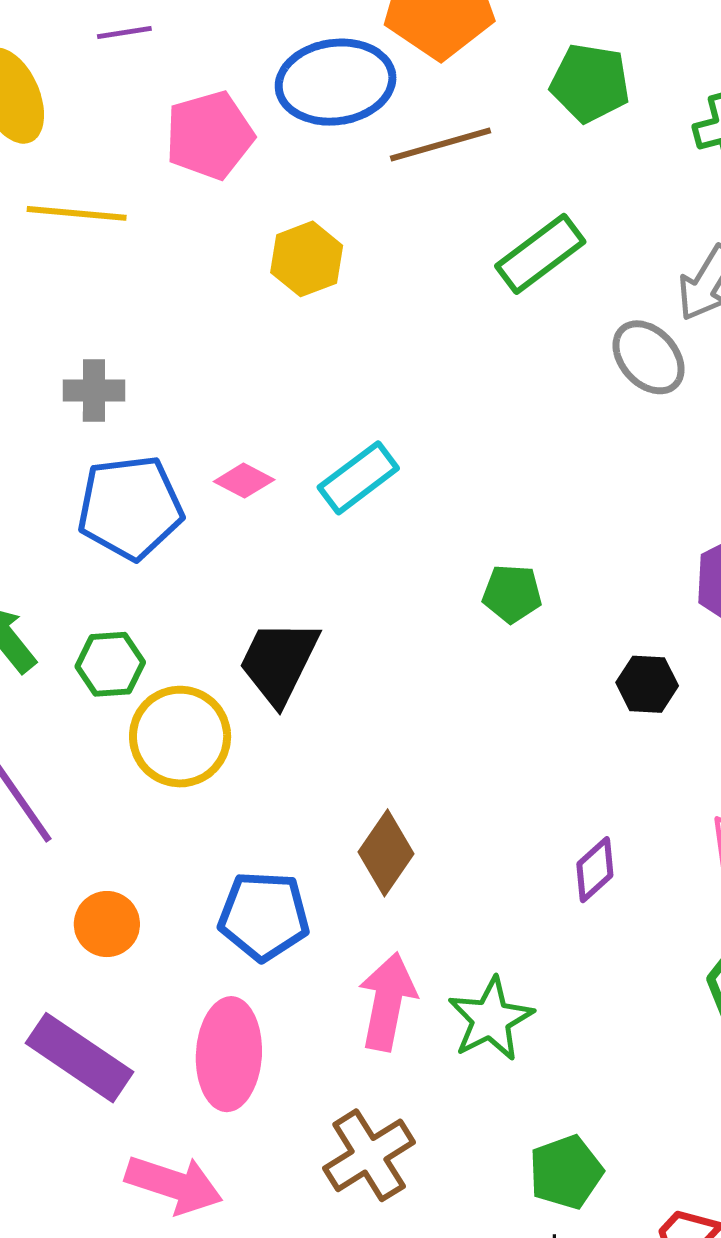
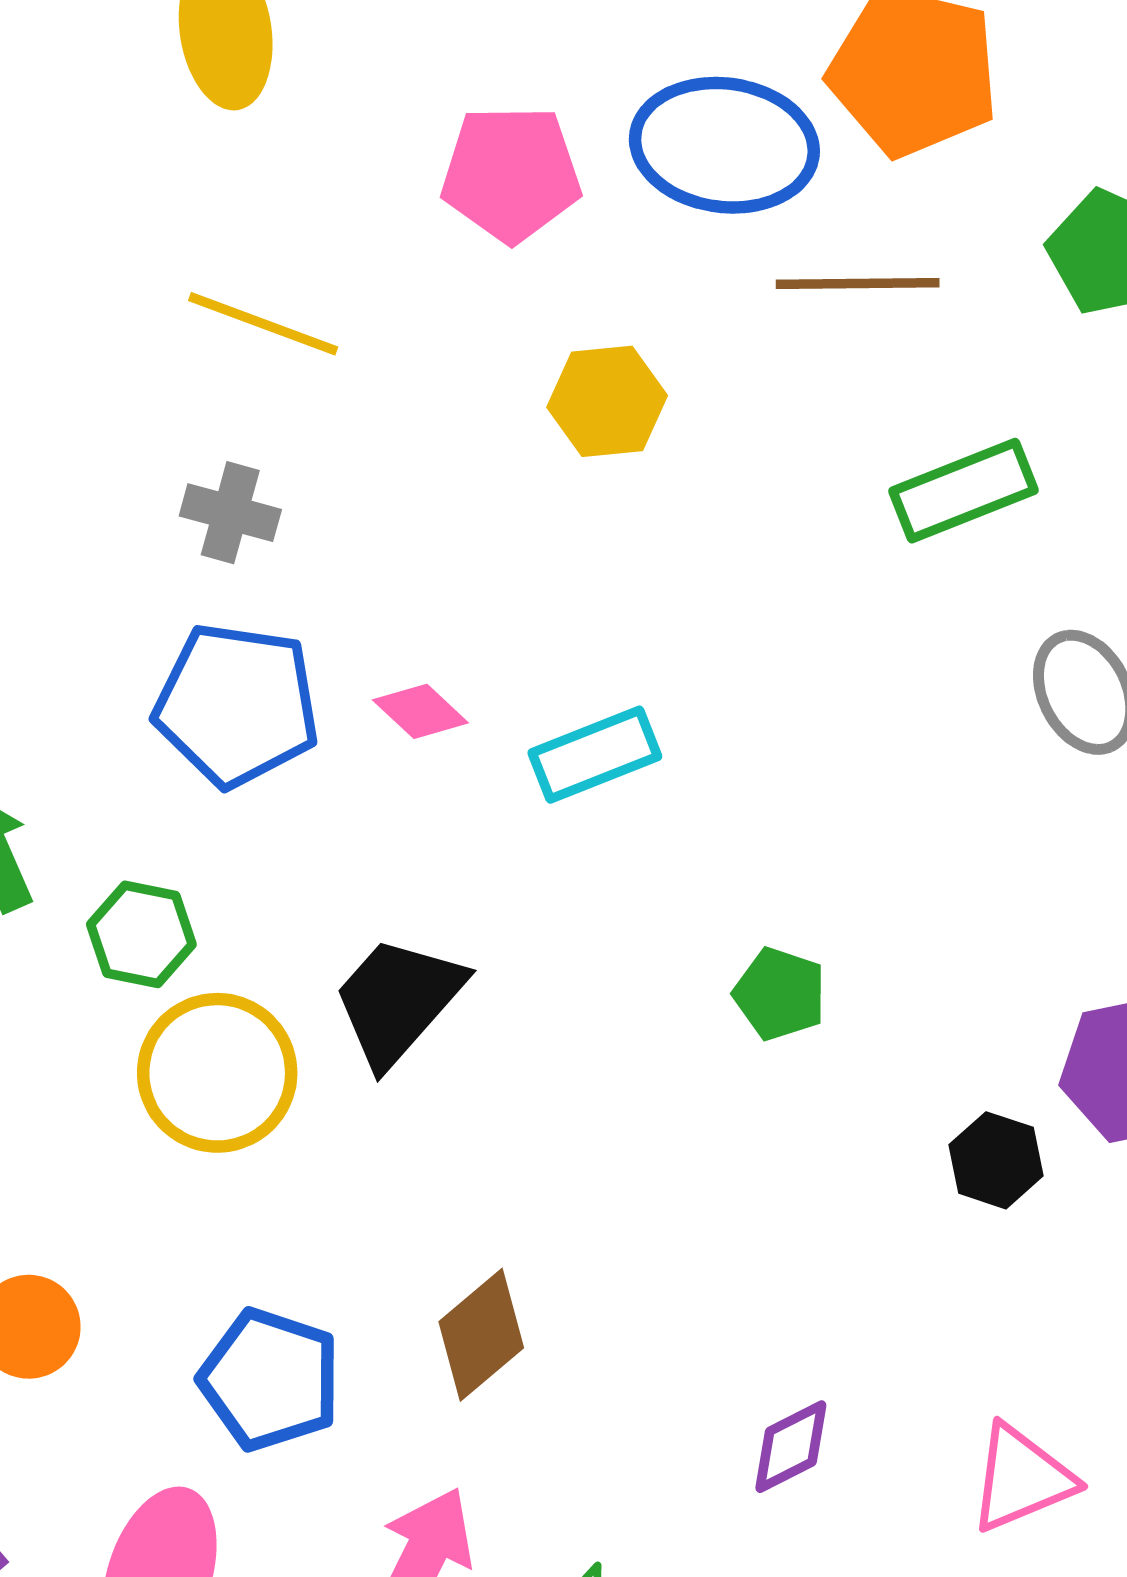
yellow line: (77, 213) -> (263, 324), moved
black hexagon: (647, 684) -> (996, 1160), moved

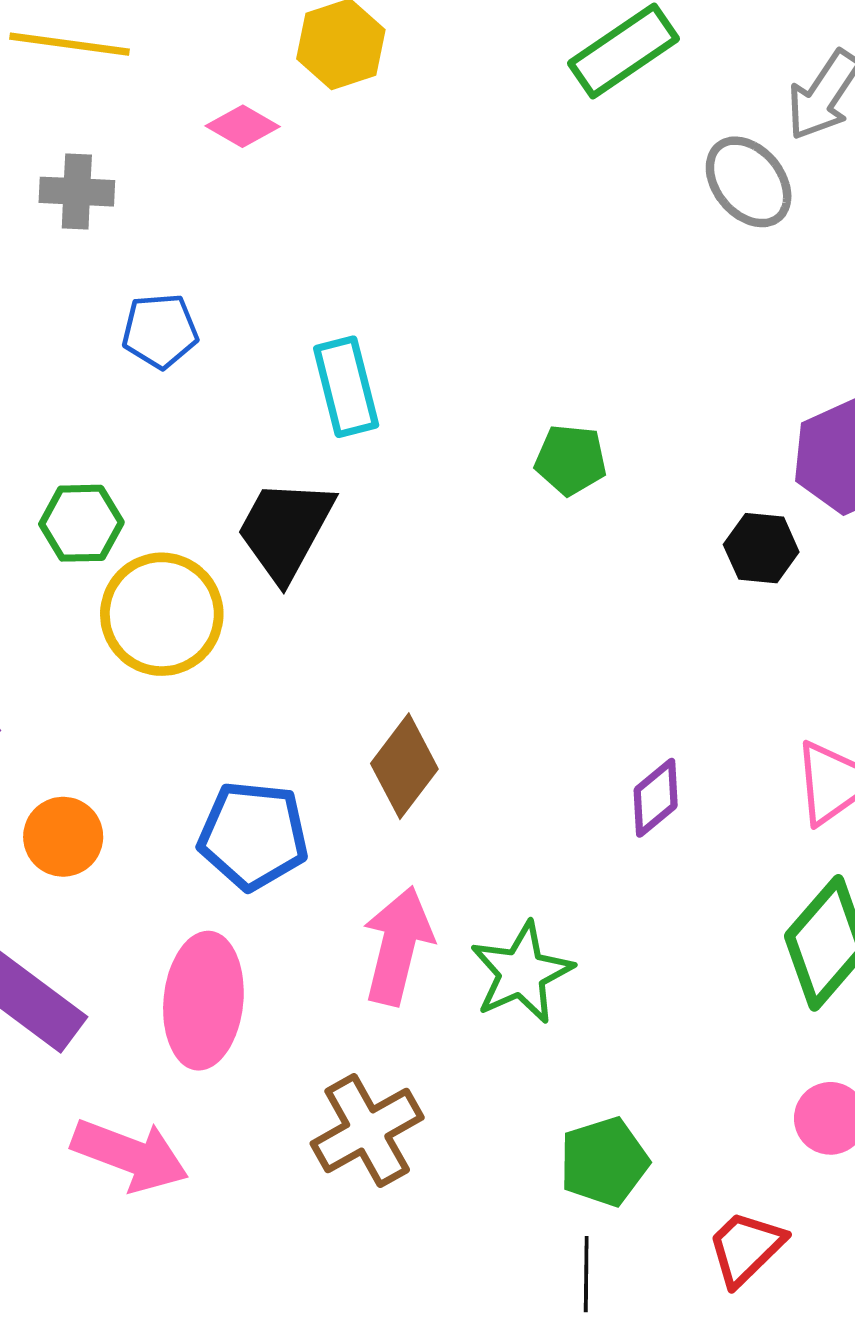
blue pentagon: (237, 705) -> (160, 331), moved, size x0.6
pink diamond: (420, 711) -> (243, 126), moved
cyan rectangle: (595, 755) -> (346, 387), moved, turned -70

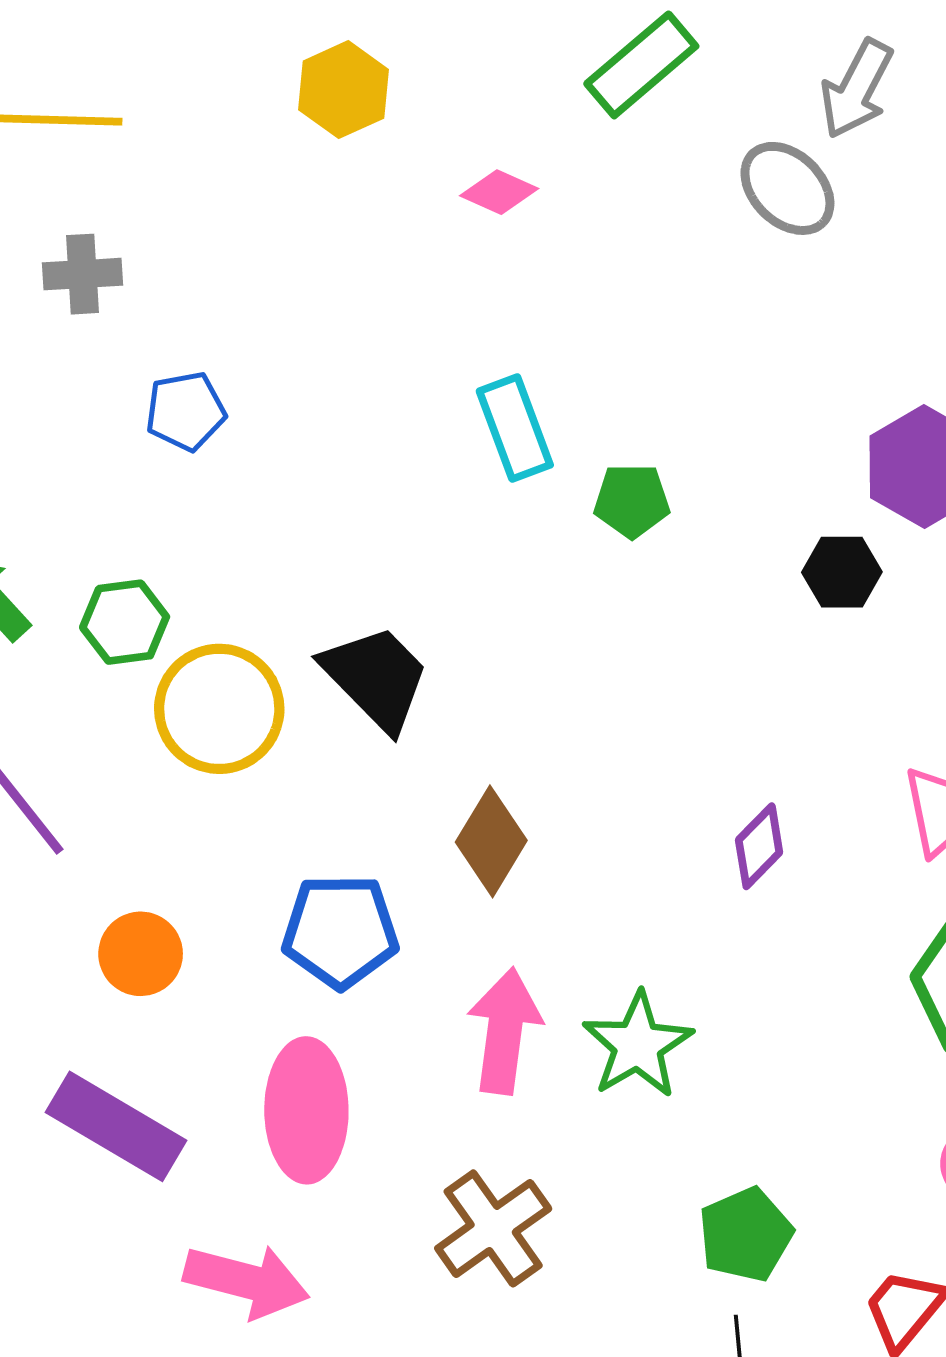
pink diamond: (243, 126) -> (499, 192), moved
cyan rectangle: (346, 387) -> (515, 428), moved
black trapezoid: (285, 530) -> (376, 678), moved, turned 113

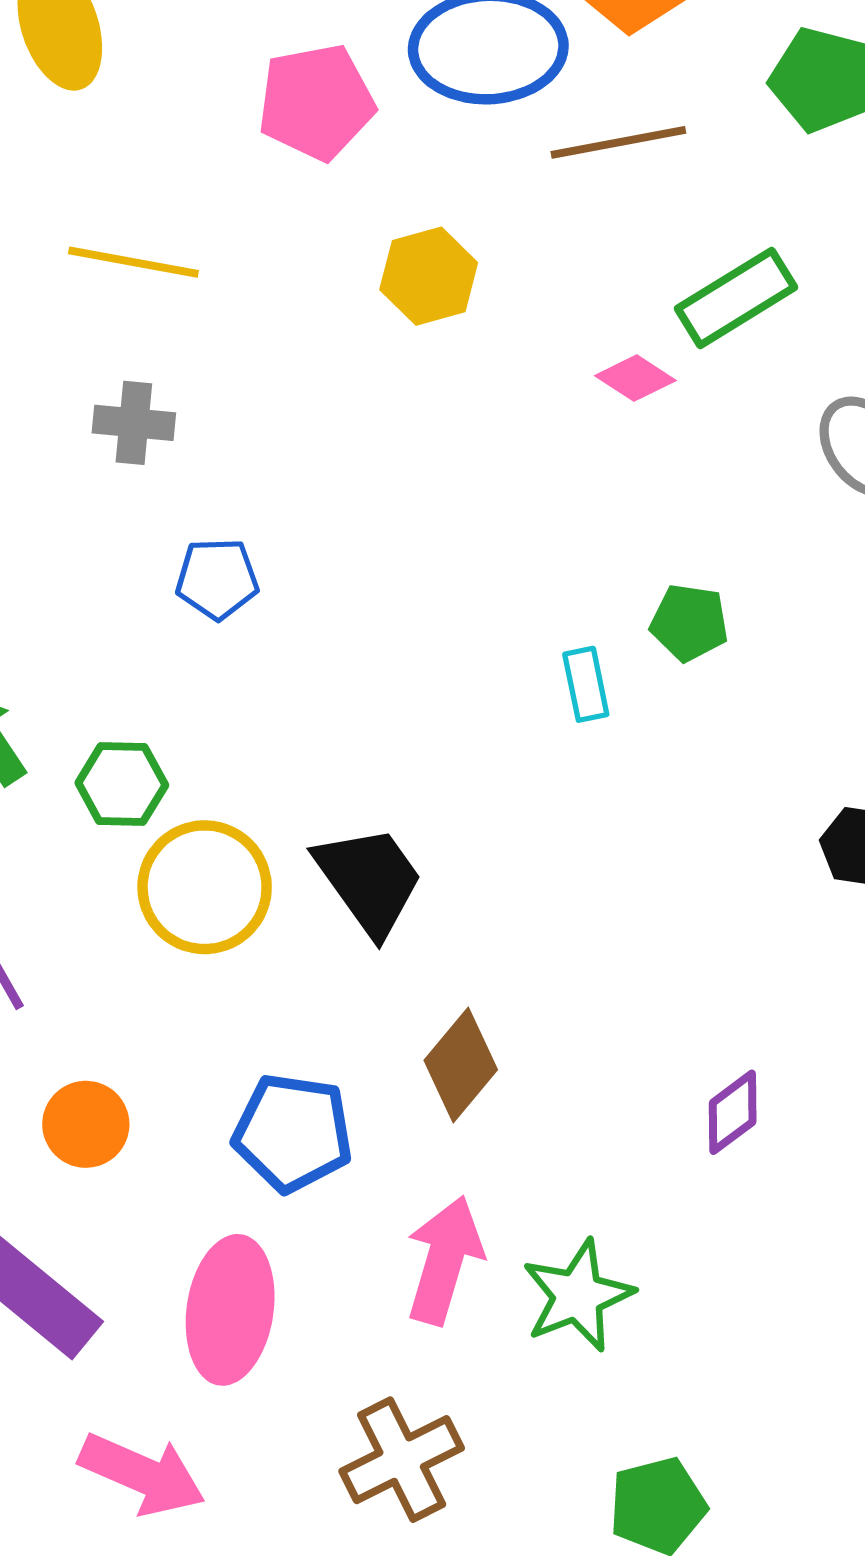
pink diamond: (499, 192) -> (635, 378), moved
cyan rectangle: (515, 428) -> (586, 684), moved, size x0.7
green pentagon: (632, 501) -> (689, 623), moved

